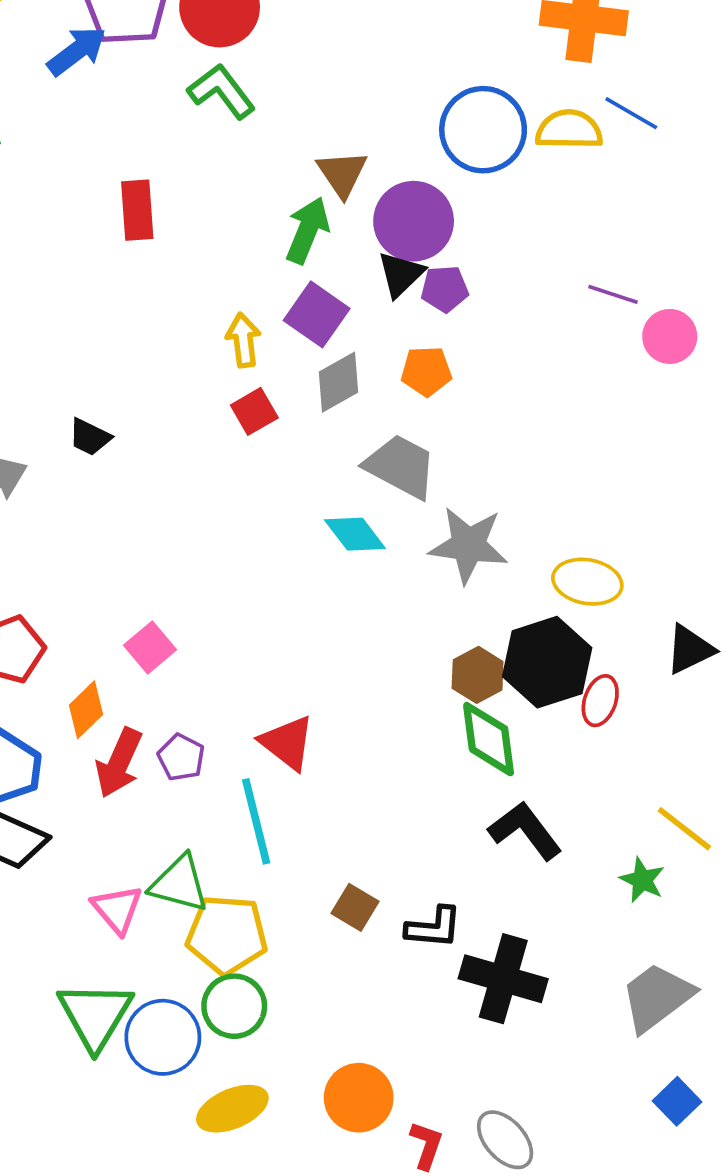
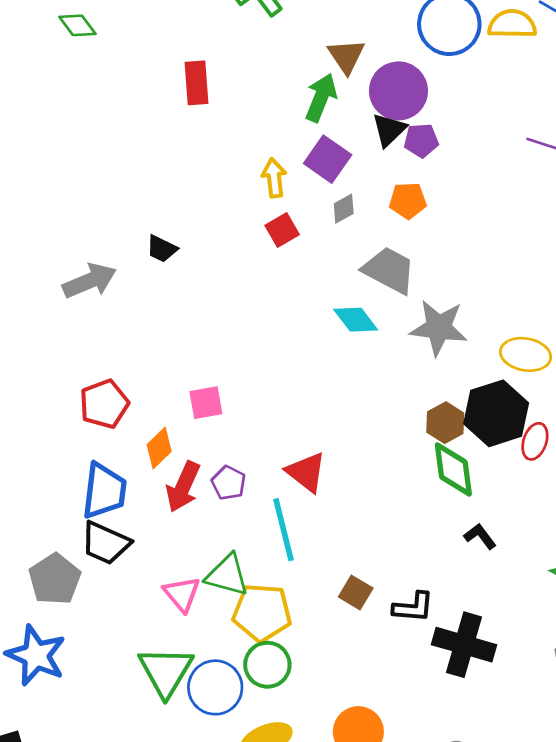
gray diamond: (339, 382) -> (344, 209), size x0.7
pink square: (150, 648) -> (206, 403), turned 30
black L-shape: (525, 831) -> (480, 536), size x0.6

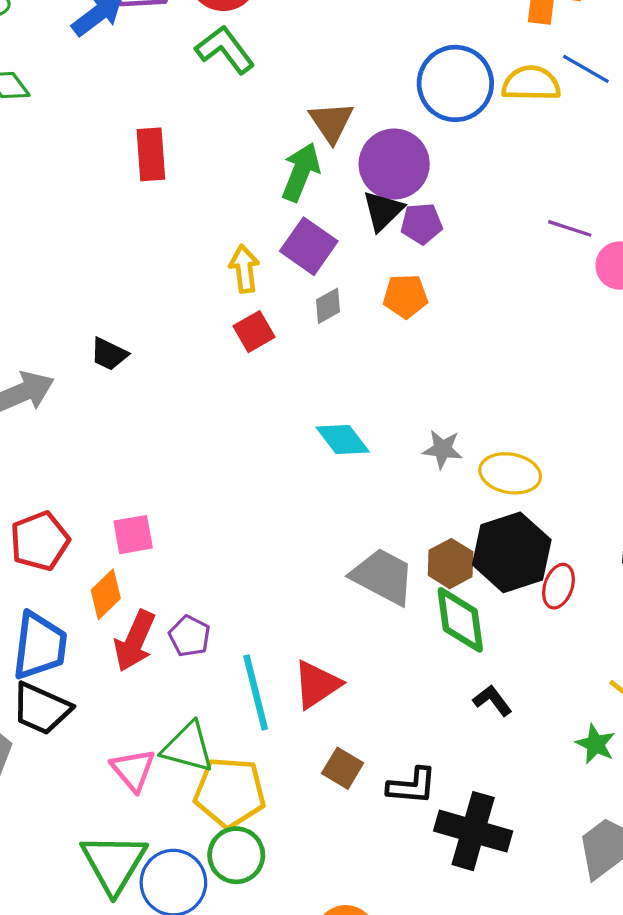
gray trapezoid: (389, 270) -> (383, 576), moved
gray star: (439, 328) -> (442, 449), size x0.6
yellow ellipse: (526, 354) -> (510, 473), moved
pink square: (206, 403) -> (133, 535), moved
red triangle: (306, 472) -> (317, 684), moved, turned 48

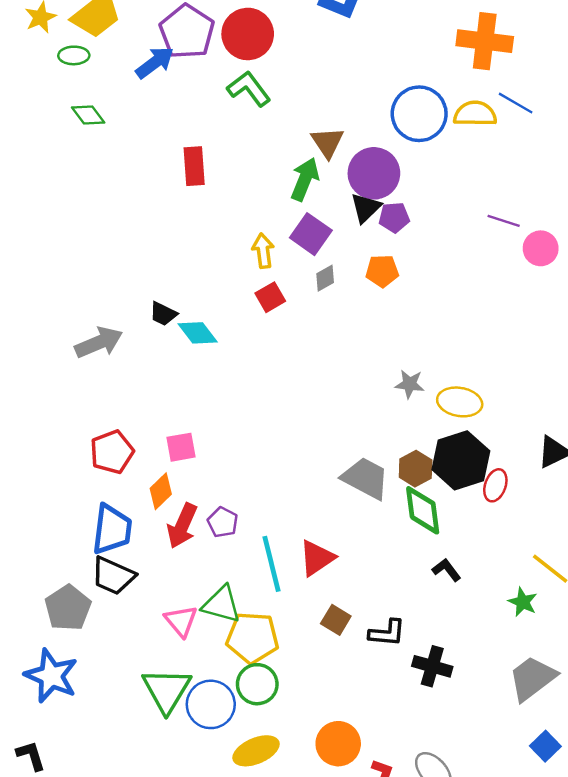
cyan diamond: (343, 440) -> (198, 333), moved
black cross: (473, 831) -> (432, 666), size x0.7

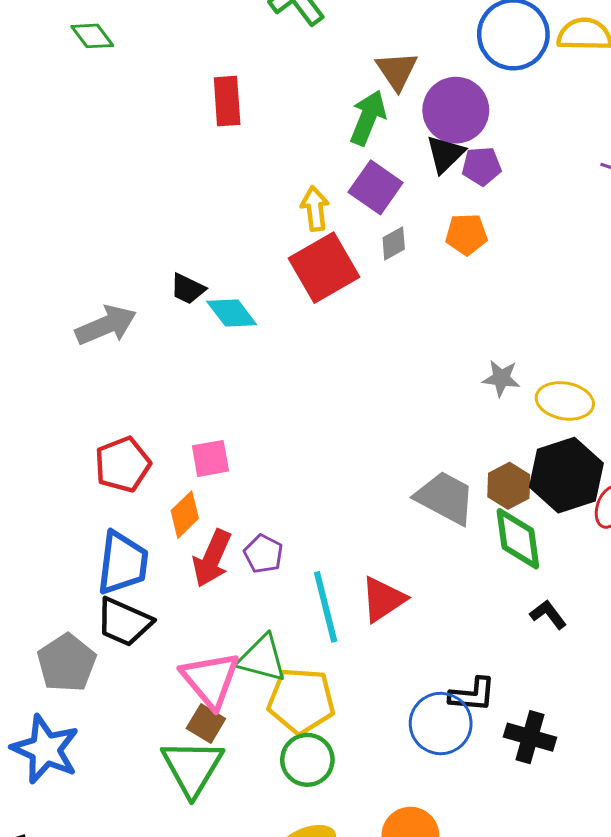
red square: (270, 297) -> (324, 268), size x1.8
brown square: (336, 620) -> (206, 724), moved
pink triangle: (181, 621) -> (210, 680), size x1.4
blue circle: (211, 704) -> (441, 724), moved

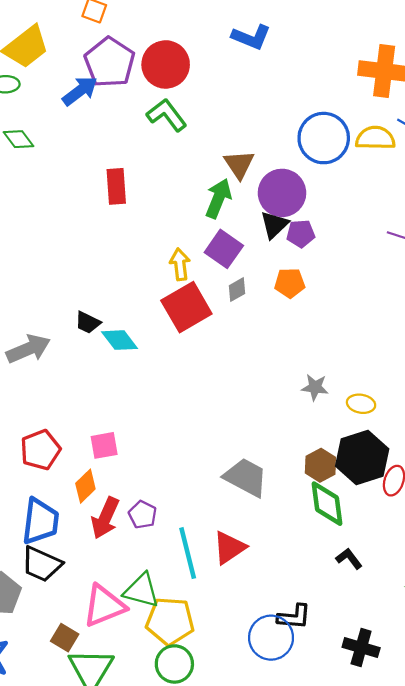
yellow ellipse: (565, 401) -> (361, 404), size x0.7
gray trapezoid: (445, 498) -> (246, 477), moved
pink triangle: (210, 680) -> (104, 606), turned 48
brown square: (206, 724) -> (65, 638), moved
black cross: (530, 737) -> (361, 648), moved

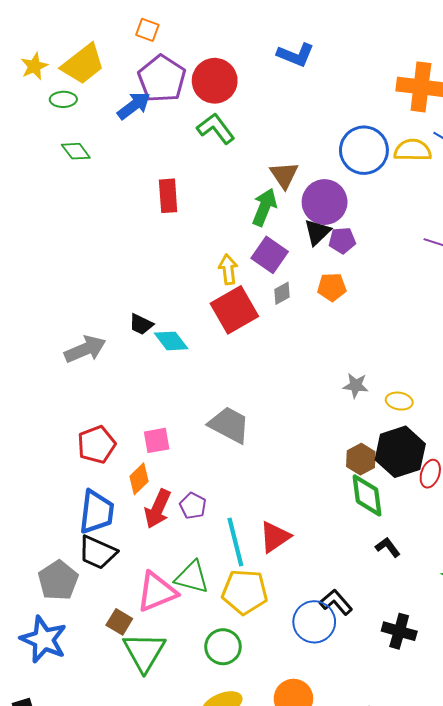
gray trapezoid: (246, 477) -> (229, 425), moved
black L-shape: (294, 617) -> (336, 602), turned -136
yellow pentagon: (170, 621) -> (245, 592), moved

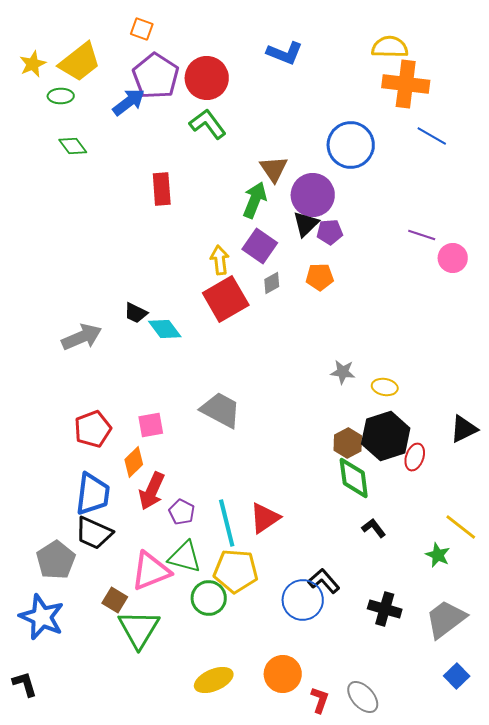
yellow semicircle: (413, 150) -> (390, 47), moved
purple pentagon: (193, 506) -> (182, 512), moved
green circle: (223, 647) -> (209, 598), moved

